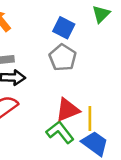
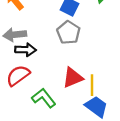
green L-shape: (60, 132) -> (44, 98), moved

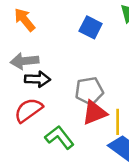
gray pentagon: (68, 33) -> (89, 91), moved, turned 30

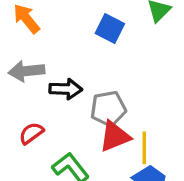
black arrow: (38, 79) -> (66, 89), moved
red semicircle: (28, 110) -> (31, 133), size x0.7

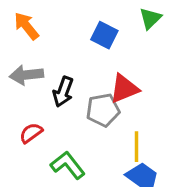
black arrow: (66, 89) -> (63, 92), turned 108
red triangle: (115, 136) -> (124, 89), moved

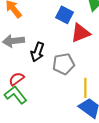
red triangle: (124, 89) -> (80, 33), moved
green L-shape: (68, 165) -> (15, 95), moved

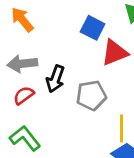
red semicircle: (16, 79) -> (24, 95), moved

